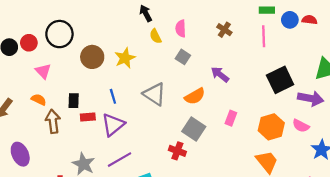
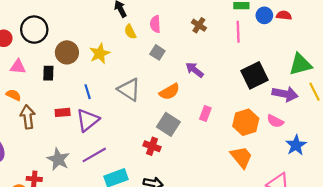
pink triangle: (43, 71) -> (18, 67), turned -42
black rectangle: (74, 101) -> (48, 73), moved

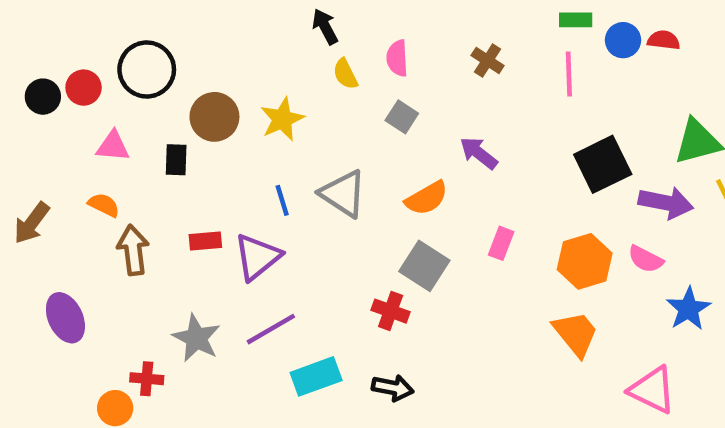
blue line: (88, 92) -> (282, 200), moved

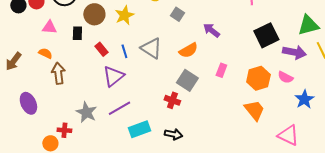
red rectangle: (205, 241) -> (101, 49), moved, turned 56

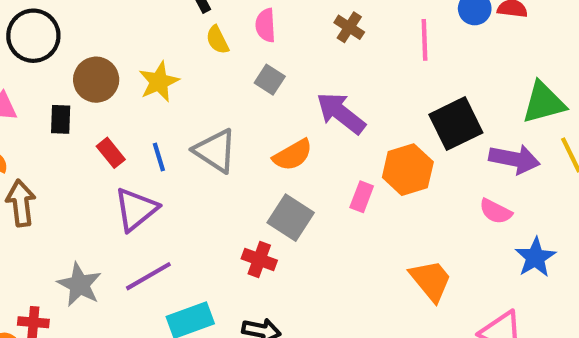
purple arrow: (211, 30) -> (341, 113), size x1.4
orange hexagon: (258, 78) -> (408, 170), moved

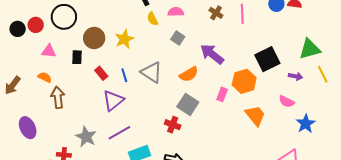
pink semicircle: (266, 25) -> (176, 12), turned 91
pink line: (424, 40) -> (242, 14), moved
purple arrow: (514, 159) -> (296, 76), size x0.6
orange trapezoid: (431, 280) -> (255, 116), moved

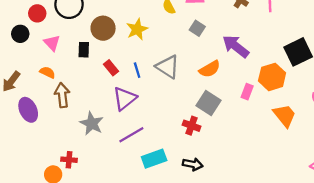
black circle: (18, 29) -> (20, 34), moved
pink triangle: (49, 51) -> (52, 43), turned 42
purple ellipse: (28, 128) -> (28, 110), moved
gray star: (86, 137) -> (92, 123), moved

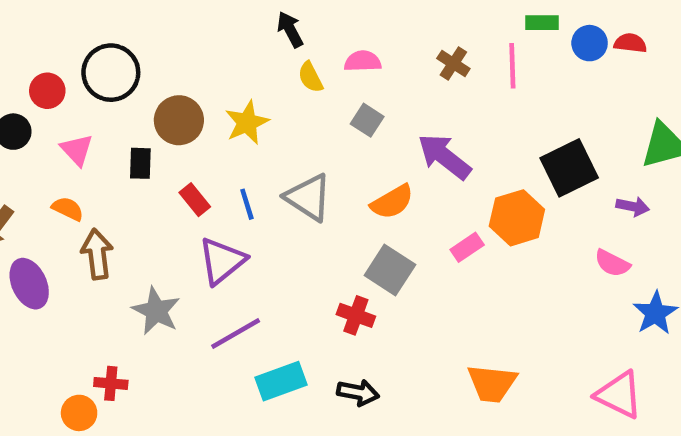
pink rectangle: (247, 92) -> (467, 247), turned 35
orange trapezoid: (285, 115) -> (492, 383), moved, turned 135

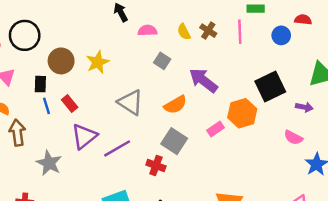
blue circle: (590, 43) -> (281, 35), moved
pink semicircle: (363, 61) -> (147, 31), moved
yellow semicircle: (310, 77) -> (184, 32), moved
blue line: (247, 204) -> (47, 106), moved
purple line: (236, 334) -> (117, 148), moved

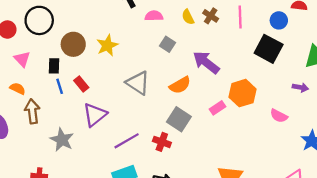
black square: (270, 86) -> (269, 49), moved, turned -36
pink semicircle: (293, 138) -> (279, 116), moved
purple line: (117, 148) -> (127, 141), moved

